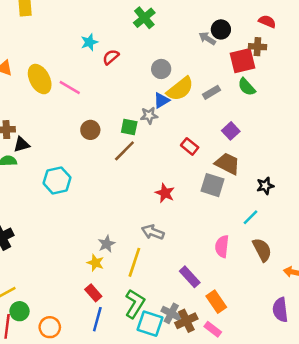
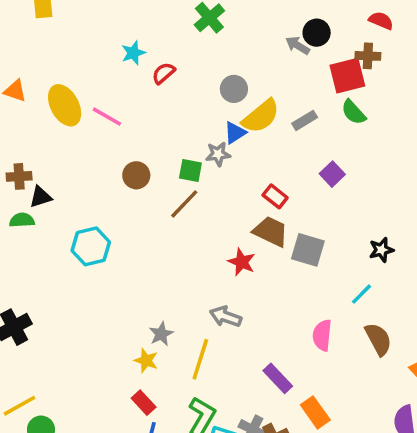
brown trapezoid: (227, 164) -> (271, 232), moved

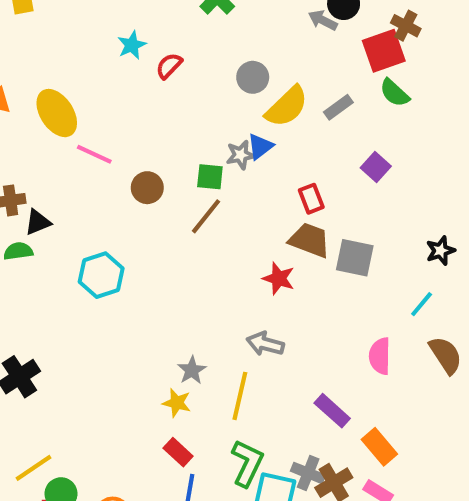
brown cross: (368, 56) -> (406, 26), turned 30
pink line: (107, 117) -> (94, 154), moved
blue triangle: (235, 133) -> (260, 147), moved
red rectangle: (275, 196) -> (311, 199), turned 35

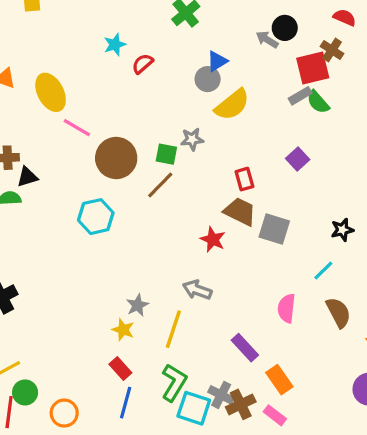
gray rectangle: (338, 107) -> (300, 96), moved
blue triangle: (260, 147) -> (217, 61), moved
brown circle: (147, 188) -> (116, 158), size x1.6
cyan hexagon: (101, 275) -> (96, 217), moved

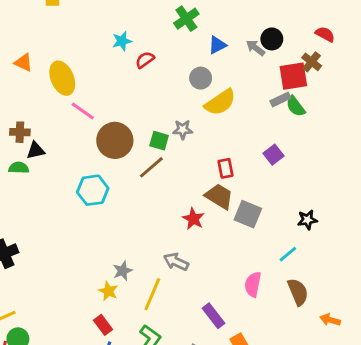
blue triangle: (217, 61) -> (217, 45), moved

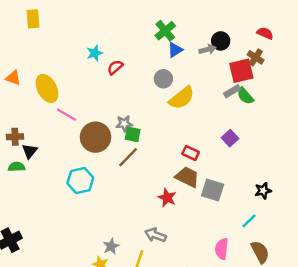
green cross: (186, 19) -> (165, 31), moved
gray arrow: (256, 48) -> (208, 49), turned 133
gray star: (183, 130) -> (124, 124), moved
black triangle: (36, 150) -> (30, 151), turned -35
red rectangle: (225, 168) -> (191, 153), turned -49

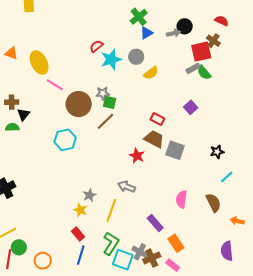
cyan star: (95, 53) -> (111, 59), moved, size x1.5
yellow semicircle: (182, 98) -> (151, 73), size x0.7
cyan line: (249, 221) -> (227, 177), moved

